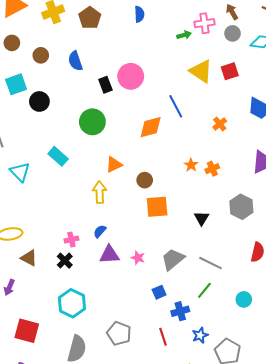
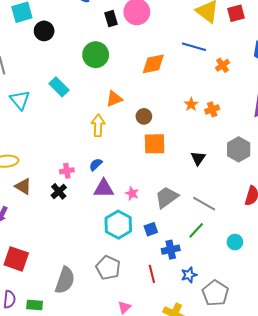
blue line: (176, 106) -> (194, 47), moved, turned -50
cyan hexagon: (72, 303) -> (118, 225), moved

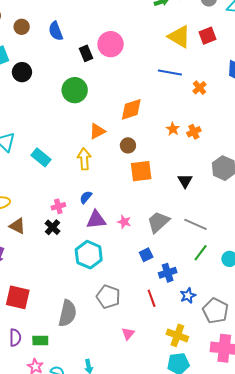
orange diamond: (153, 64) -> (131, 109), moved
cyan rectangle: (59, 87) -> (41, 157), moved
cyan hexagon: (118, 225) -> (89, 255), moved
green line: (196, 230) -> (201, 253), moved

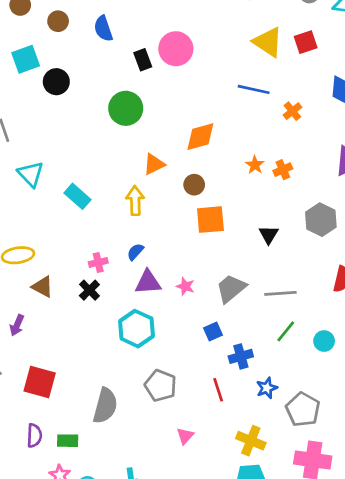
gray line: (196, 224) -> (280, 293), turned -30

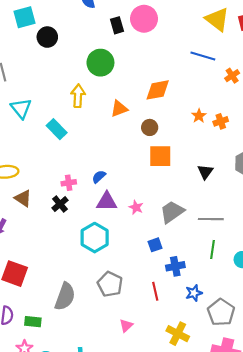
yellow arrow: (135, 201) -> (78, 96), moved
green line: (286, 331) -> (212, 249), turned -36

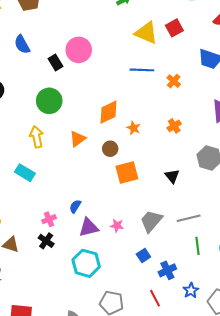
orange star: (199, 116) -> (134, 128), moved

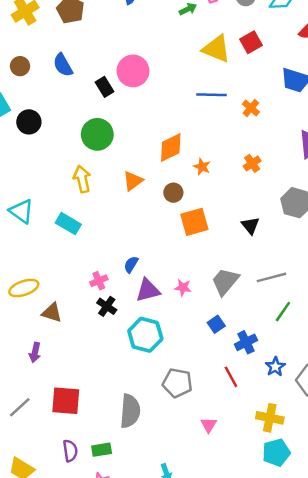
black cross: (46, 241) -> (107, 306), moved
green line: (198, 246) -> (283, 312), turned 42

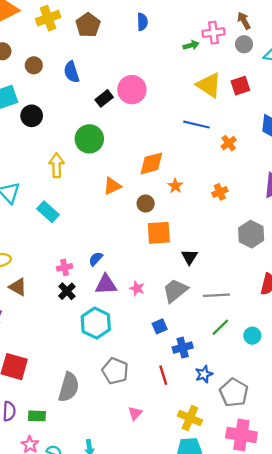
black rectangle: (104, 87) -> (104, 98), turned 72
yellow arrow: (82, 179) -> (57, 165), moved
black triangle: (250, 226) -> (189, 257), moved

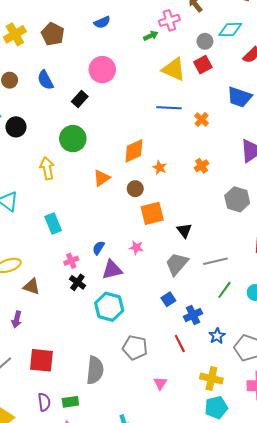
blue semicircle: (142, 22) -> (102, 22), turned 77
gray circle: (244, 44) -> (205, 41), moved
pink circle: (132, 90) -> (102, 70), moved
cyan rectangle: (48, 212) -> (53, 223), moved, turned 36
pink star: (137, 288) -> (136, 247), moved

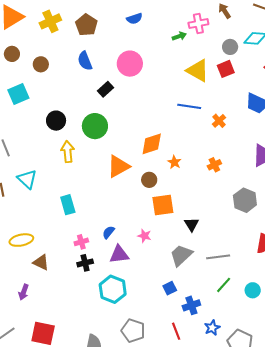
blue semicircle: (45, 80) -> (85, 61), moved
black circle: (16, 127) -> (56, 121), moved
orange triangle: (102, 178) -> (118, 166), size x1.4
black cross: (77, 282) -> (85, 263), turned 35

